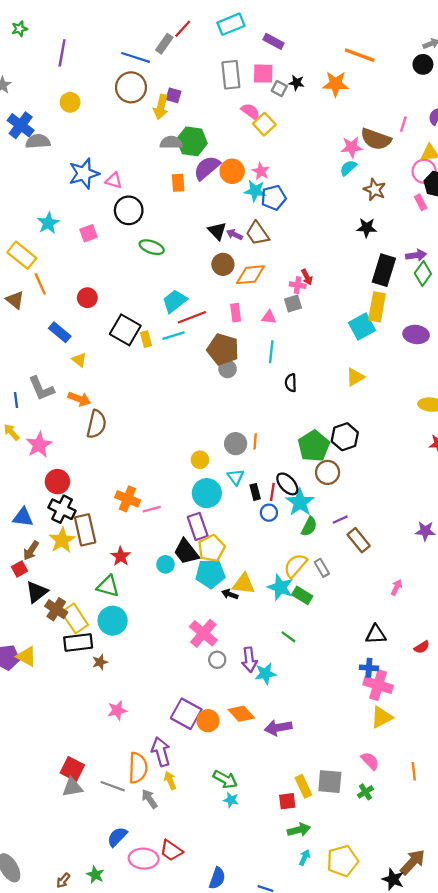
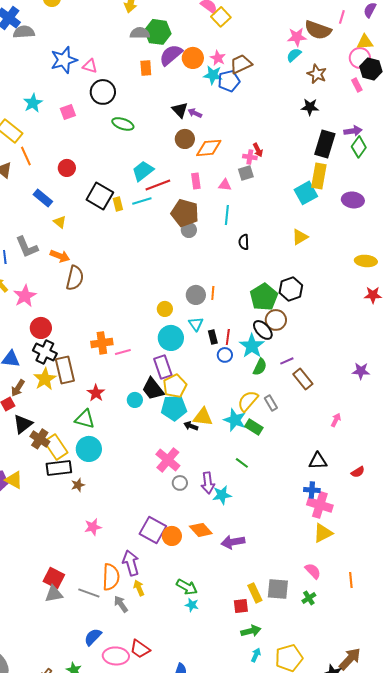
brown trapezoid: (257, 233) -> (241, 64), moved, turned 100
black ellipse: (287, 484) -> (263, 330), moved
orange cross: (128, 499) -> (102, 343), turned -30

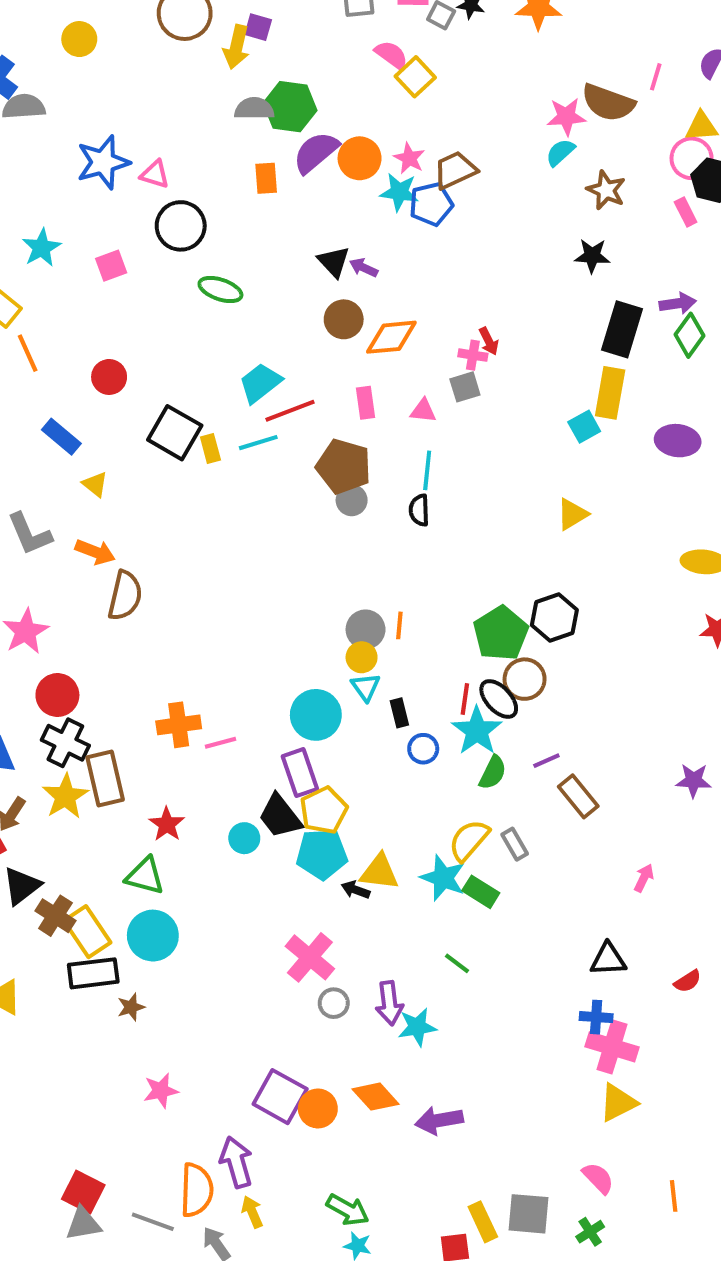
cyan square: (306, 193) -> (584, 427), size x0.7
black semicircle: (244, 242) -> (419, 510), moved
yellow circle: (165, 309) -> (362, 657), moved
red line: (228, 337) -> (465, 699), moved

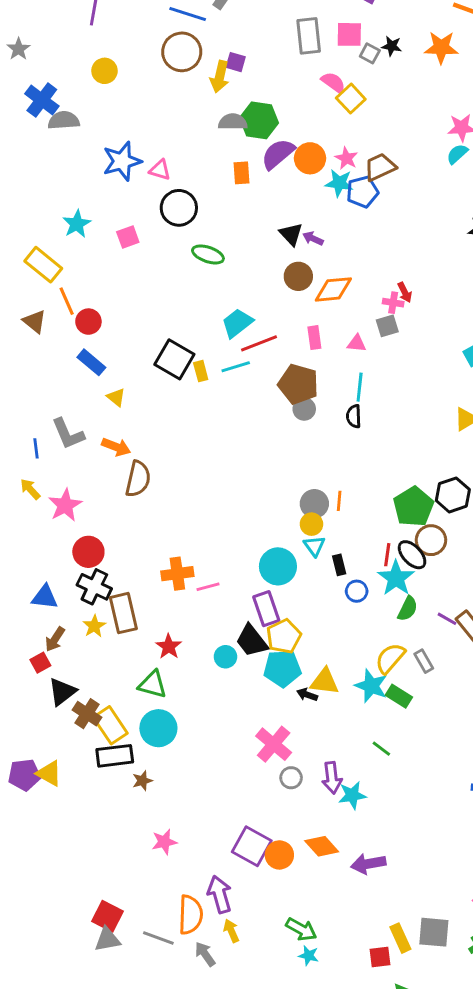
red circle: (109, 377) -> (88, 322), moved
purple line: (546, 761) -> (447, 619), moved, turned 54
yellow star: (65, 796) -> (94, 626), size x0.7

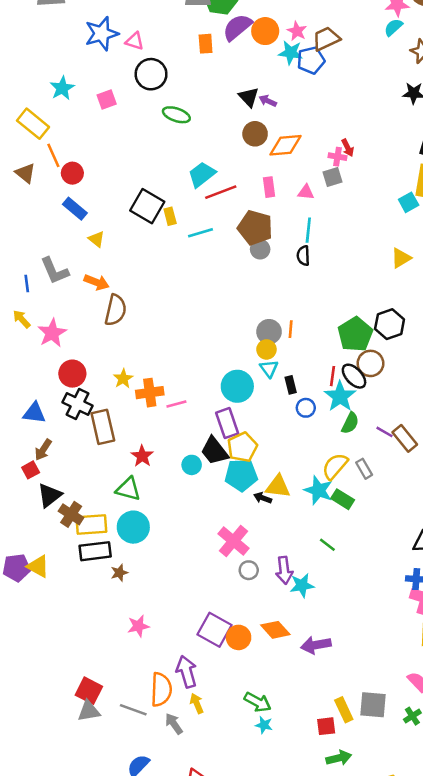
cyan line: (236, 367) -> (201, 233), moved
yellow star: (94, 626) -> (123, 379), moved
yellow rectangle: (110, 725) -> (91, 525), turned -60

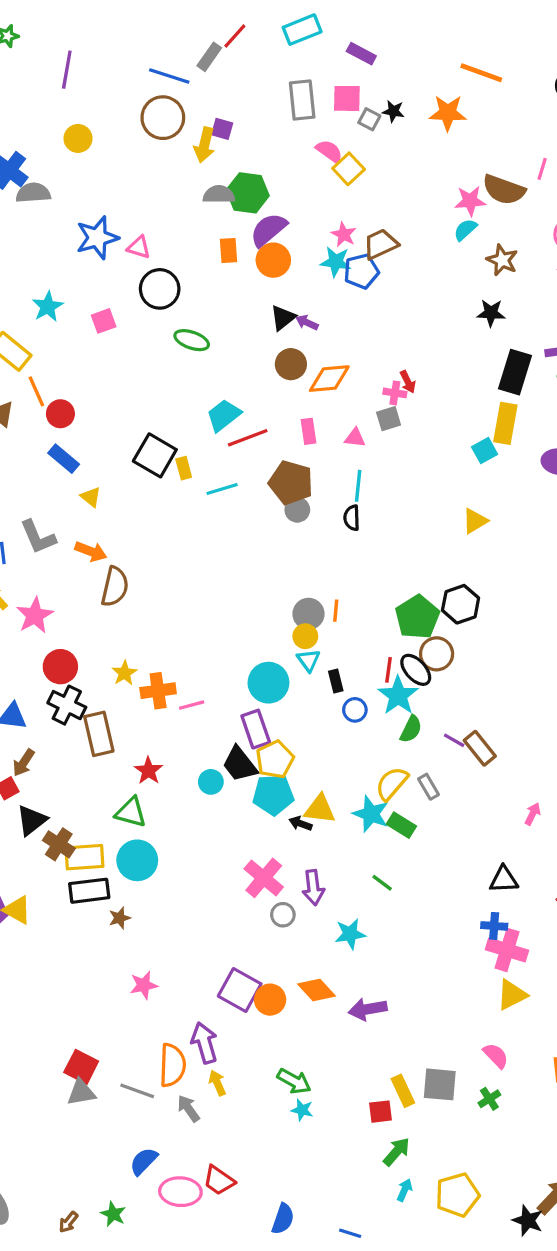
orange circle: (265, 31) -> (273, 260), moved
black triangle: (249, 97) -> (283, 318), turned 35
purple arrow: (284, 570) -> (313, 888), moved
green arrow: (339, 758) -> (397, 1152), turned -35

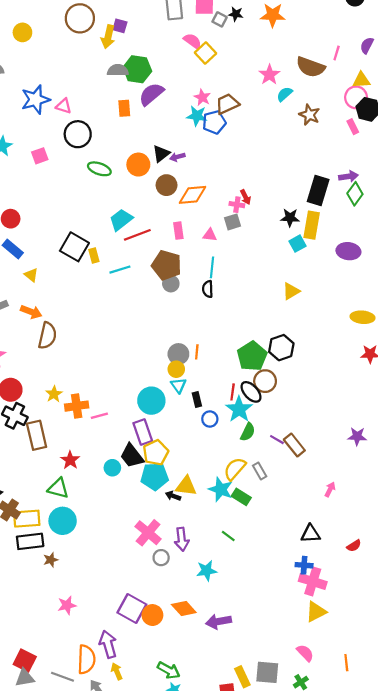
pink star: (470, 201) -> (269, 75), moved, turned -30
orange circle: (273, 260) -> (138, 165), moved
black star: (491, 313) -> (290, 218), moved
purple arrow: (307, 323) -> (177, 157), turned -40

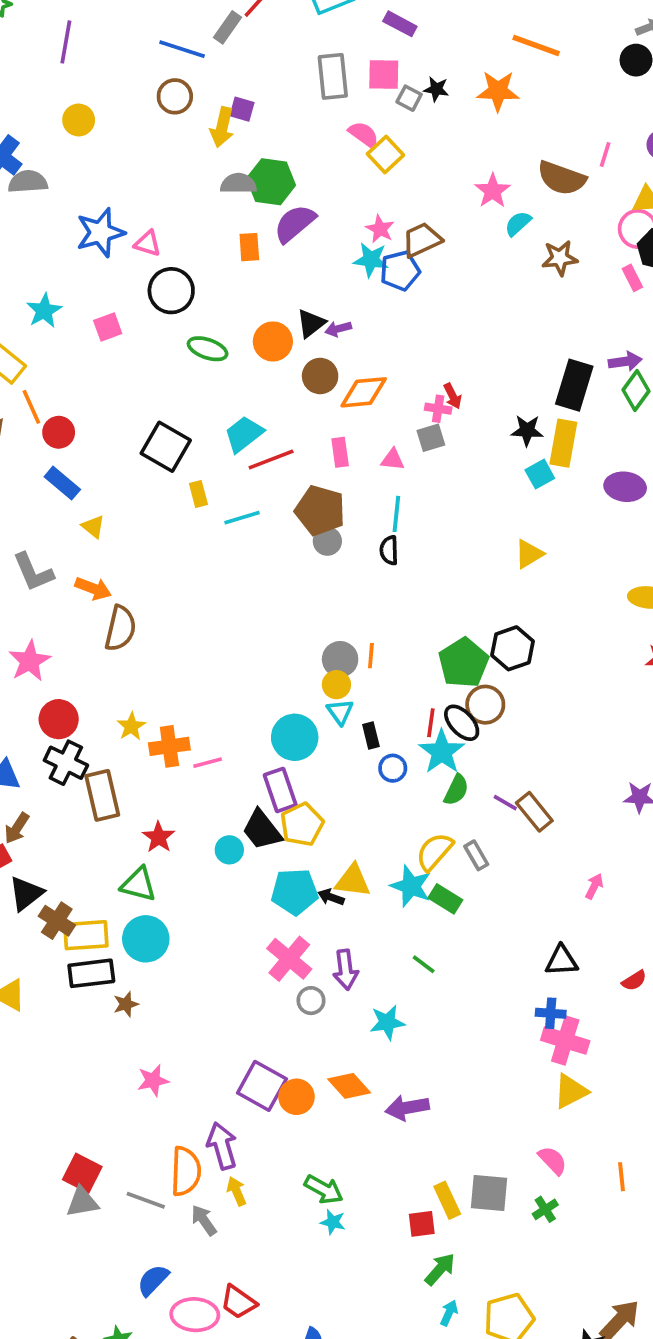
brown circle: (80, 18) -> (175, 96), size x0.7
brown star: (309, 115) -> (560, 258), turned -30
black square: (74, 247) -> (166, 447), moved
cyan pentagon: (155, 476) -> (295, 892), moved

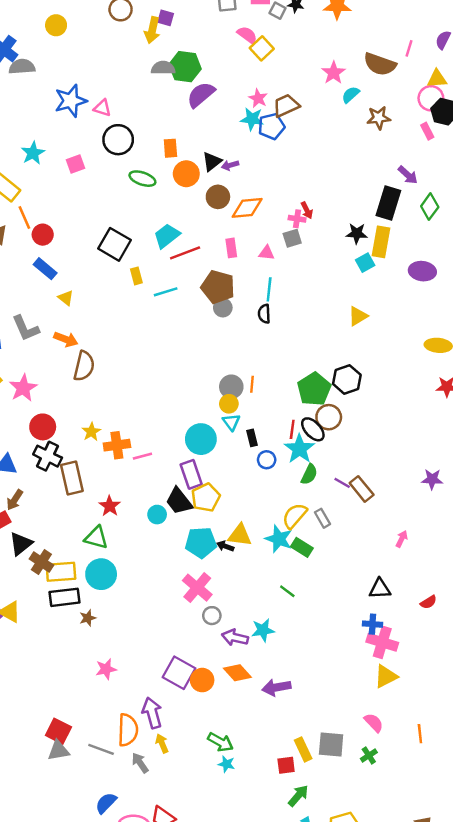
orange rectangle: (249, 247) -> (170, 148), moved
purple arrow: (625, 361) -> (408, 175), moved, turned 50
purple arrow: (346, 970) -> (235, 637), moved, turned 110

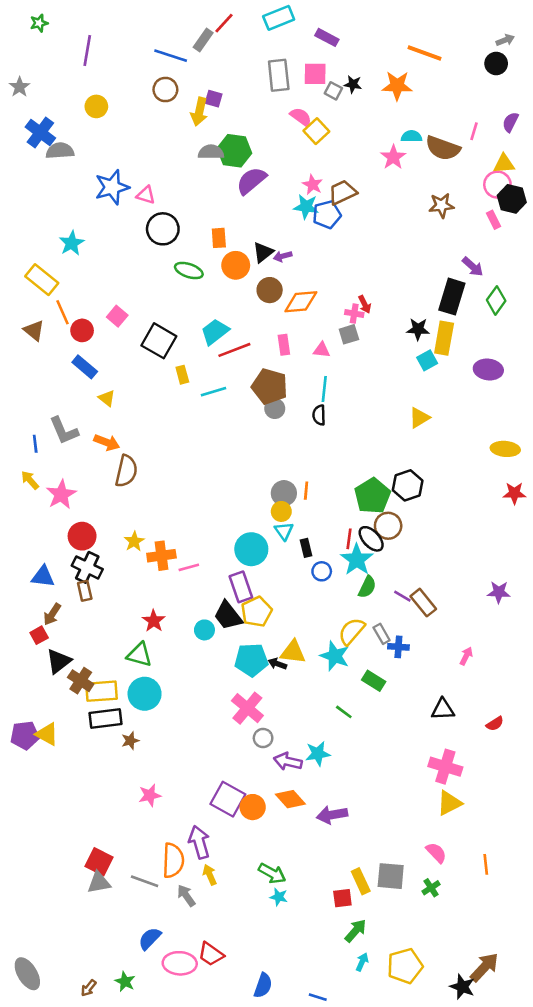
cyan semicircle: (351, 95) -> (411, 136), moved, turned 42
pink square: (76, 164) -> (117, 316), moved, turned -30
brown rectangle: (72, 478) -> (85, 591), moved, size x0.6
green rectangle: (302, 547) -> (374, 681), moved
blue cross: (372, 624) -> (398, 647), moved

